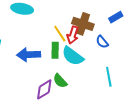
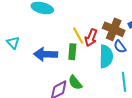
brown cross: (83, 24) -> (114, 29), moved
cyan semicircle: (73, 56) -> (106, 56), moved, turned -130

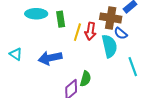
yellow line: (78, 35) -> (77, 32), turned 60
green rectangle: (72, 52) -> (61, 19), moved
green semicircle: (75, 83) -> (85, 79), turned -112

